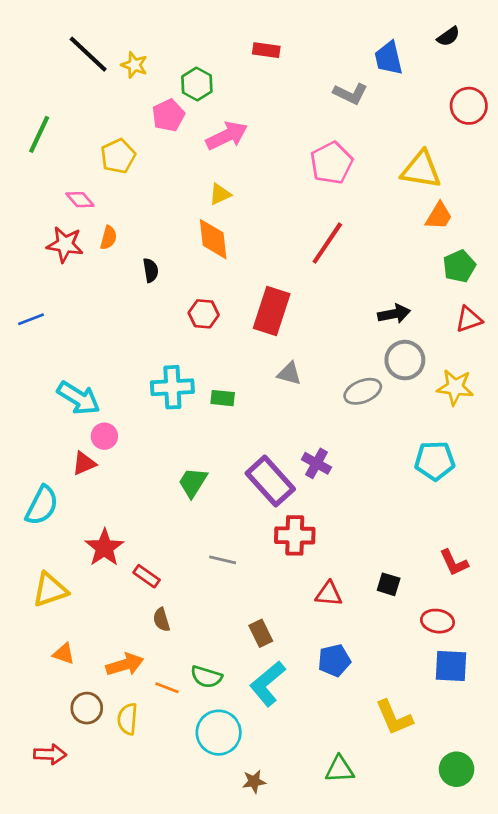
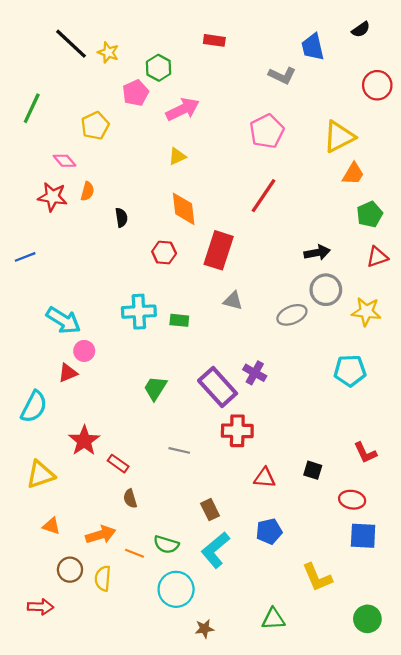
yellow triangle: (421, 170) -> (339, 137), turned -36
orange diamond: (213, 239) -> (184, 209), moved

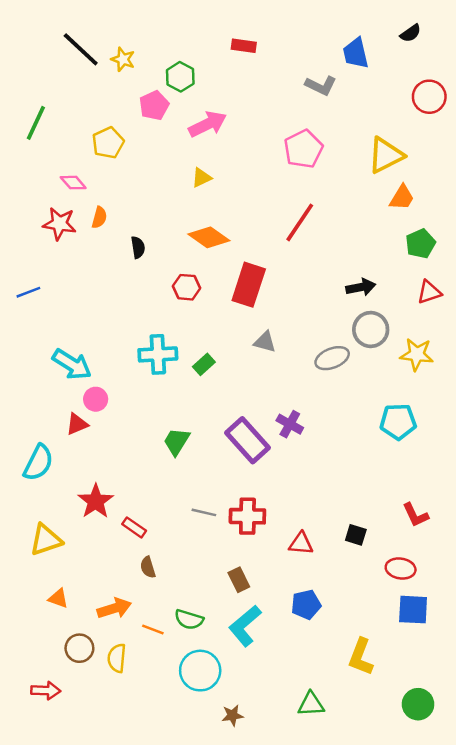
orange diamond: (184, 209) -> (209, 237), turned -48
green rectangle: (179, 320) -> (204, 364), turned -48
red cross: (237, 431) -> (247, 516), moved
yellow L-shape: (317, 577) -> (361, 657), turned 44

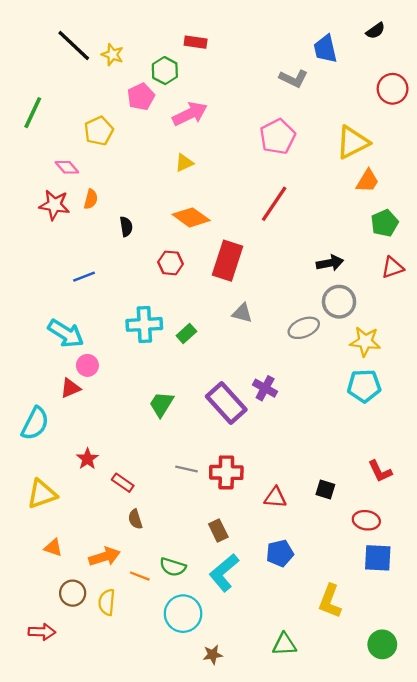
red rectangle: (244, 46) -> (196, 42), moved
blue line: (28, 292) -> (84, 277), moved
yellow star: (417, 354) -> (365, 342), moved
red star: (96, 501) -> (87, 459), size x0.7

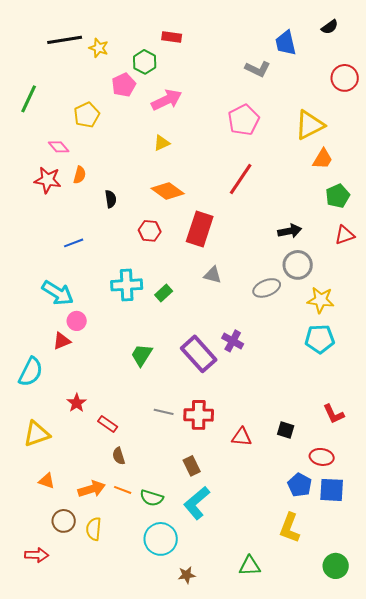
black line: (74, 46) -> (65, 40), turned -52
blue pentagon: (280, 553) -> (300, 485), moved, turned -30
orange line: (140, 576) -> (123, 490), moved

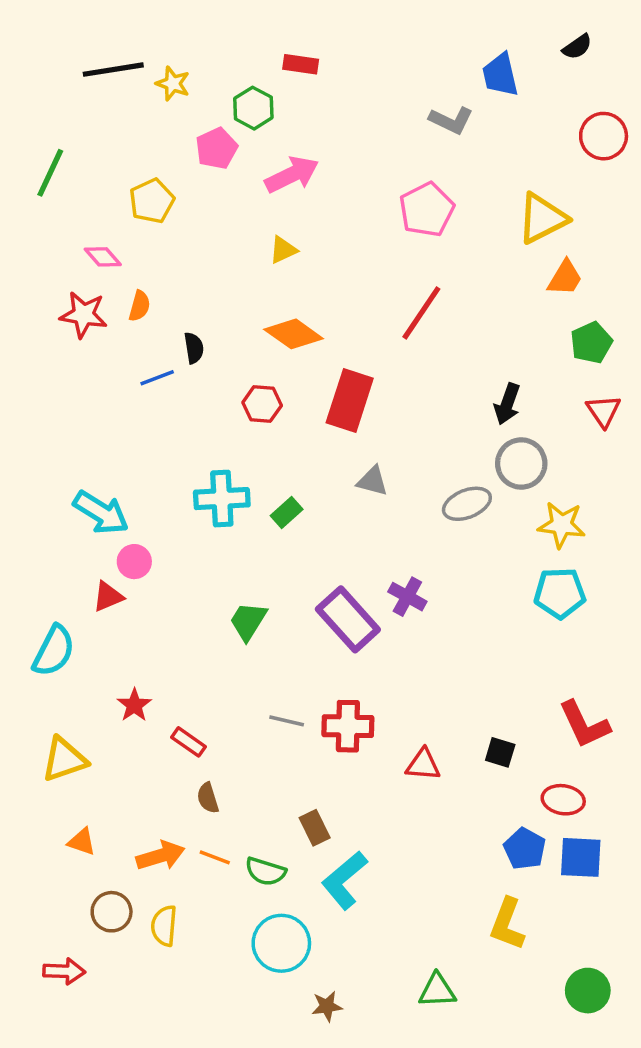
black arrow: (290, 231) -> (507, 404), turned 120
red triangle: (345, 235) -> (604, 411), turned -45
blue line: (74, 243) -> (157, 378), moved
red L-shape: (334, 414) -> (584, 724), size x1.4
brown rectangle: (192, 466) -> (315, 828), moved

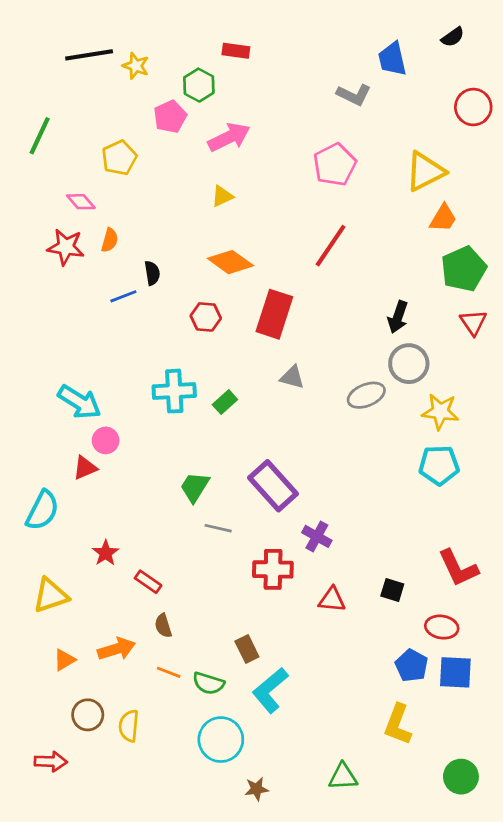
green pentagon: (591, 343) -> (464, 269), size x1.4
purple cross: (407, 597) -> (317, 536), moved
gray line: (287, 721) -> (218, 528), moved
orange triangle: (82, 842) -> (64, 660), turned -50
orange arrow: (161, 856) -> (117, 649), moved

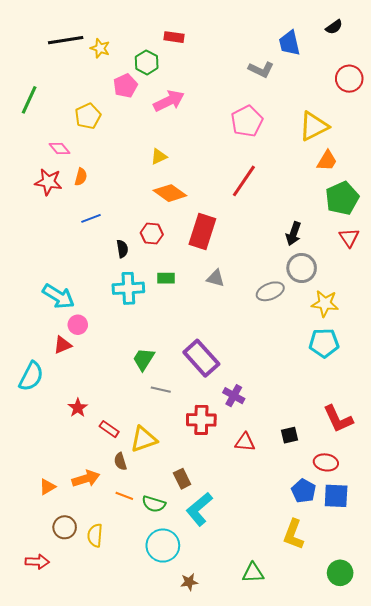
yellow triangle: (222, 196) -> (159, 157), moved
black semicircle: (152, 273) -> (122, 249), moved
green rectangle: (225, 402) -> (166, 278), moved, turned 42
black square: (392, 590) -> (289, 435), turned -30
yellow triangle: (51, 595) -> (144, 439), moved

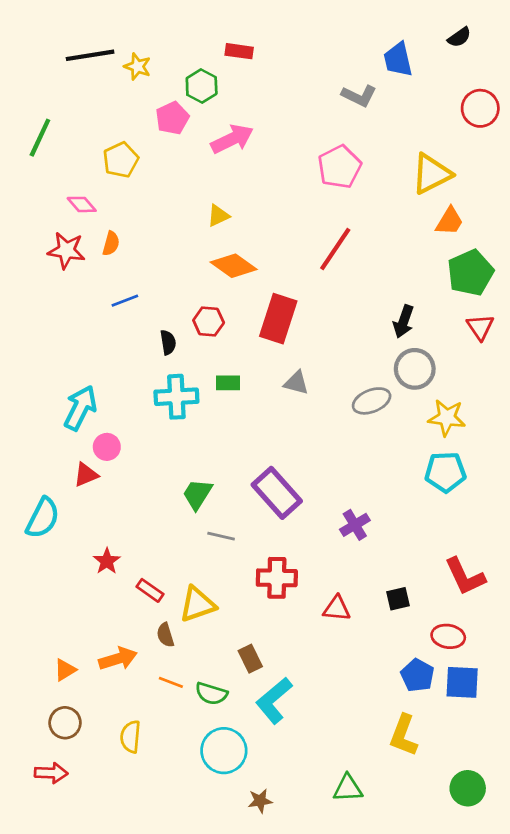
cyan arrow: (59, 296) -> (80, 408), turned -96
purple cross: (234, 396) -> (355, 525), moved, turned 30
brown circle: (65, 527) -> (65, 723), moved

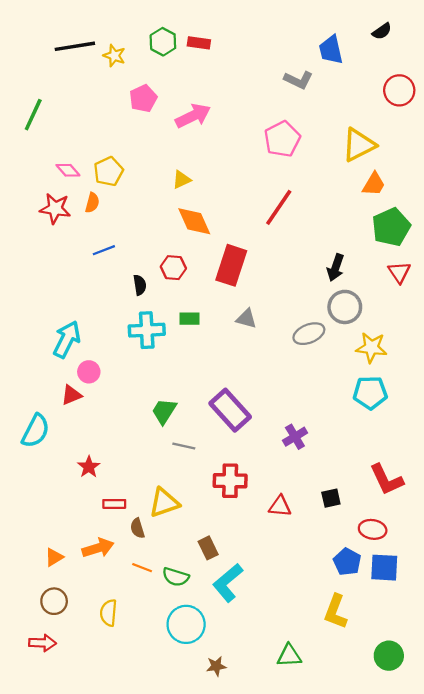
green hexagon: (202, 86) -> (163, 42), moved
yellow pentagon: (121, 160) -> (108, 171), moved
orange diamond: (234, 266) -> (194, 221), turned 30
red rectangle: (150, 590) -> (114, 504), moved, turned -35

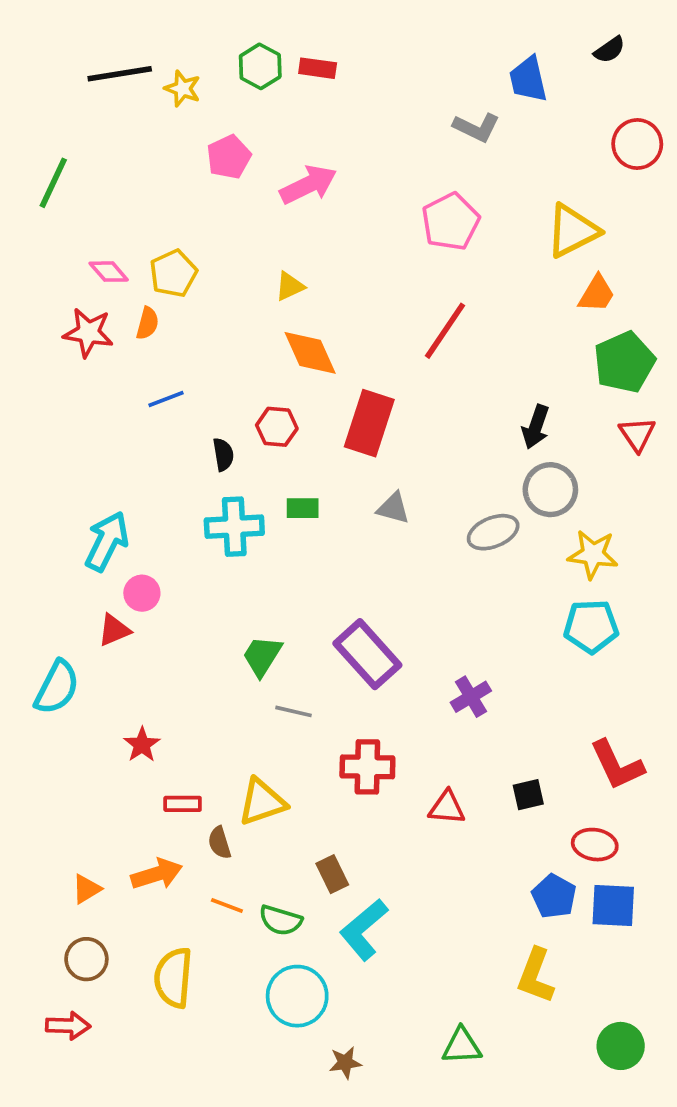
yellow semicircle: (108, 613) -> (173, 978), size x1.4

